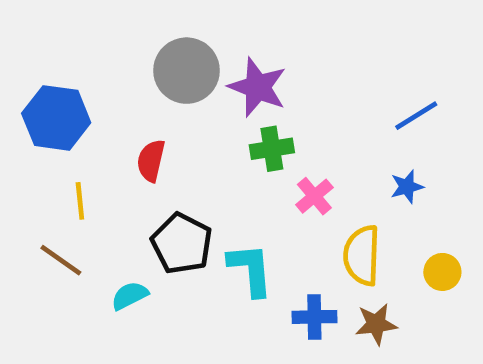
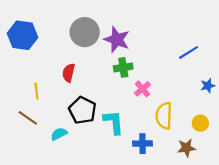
blue hexagon: (56, 118) -> (22, 35), moved
blue star: (407, 187) -> (208, 86), moved
brown star: (376, 324) -> (186, 148), moved

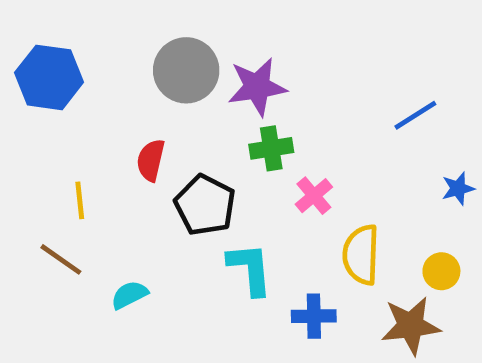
purple star: (117, 40) -> (257, 87), turned -30
black pentagon: (82, 110) -> (205, 205), moved
brown star: (186, 148) -> (411, 326), size x1.4

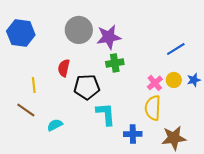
pink cross: (314, 196) -> (155, 83), moved
black pentagon: (205, 205) -> (87, 87), turned -30
yellow circle: (441, 271) -> (174, 80), moved

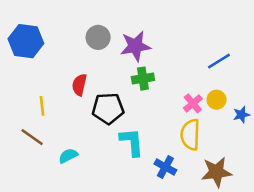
gray circle: (79, 30) -> (98, 37), size x0.7
blue star: (194, 80) -> (241, 115), moved
blue cross: (133, 134) -> (165, 167), turned 30

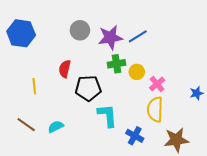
blue line: (219, 61) -> (138, 36), moved
yellow circle: (216, 100) -> (137, 72), moved
brown line: (32, 137) -> (26, 125), moved

